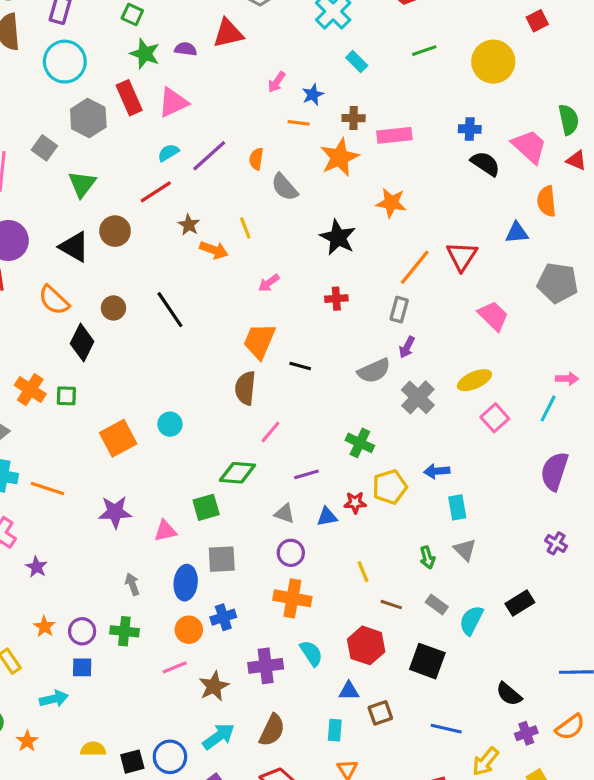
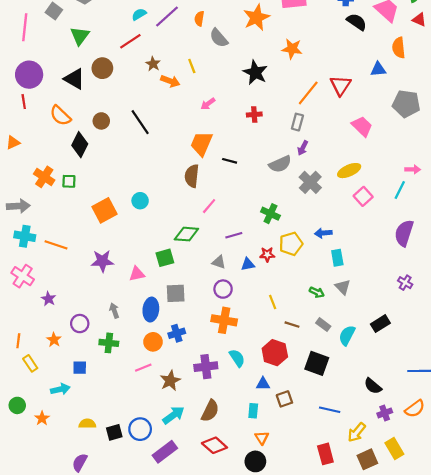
green arrow: (427, 558) -> (317, 292), turned -48
purple circle: (82, 631) -> (80, 324), moved

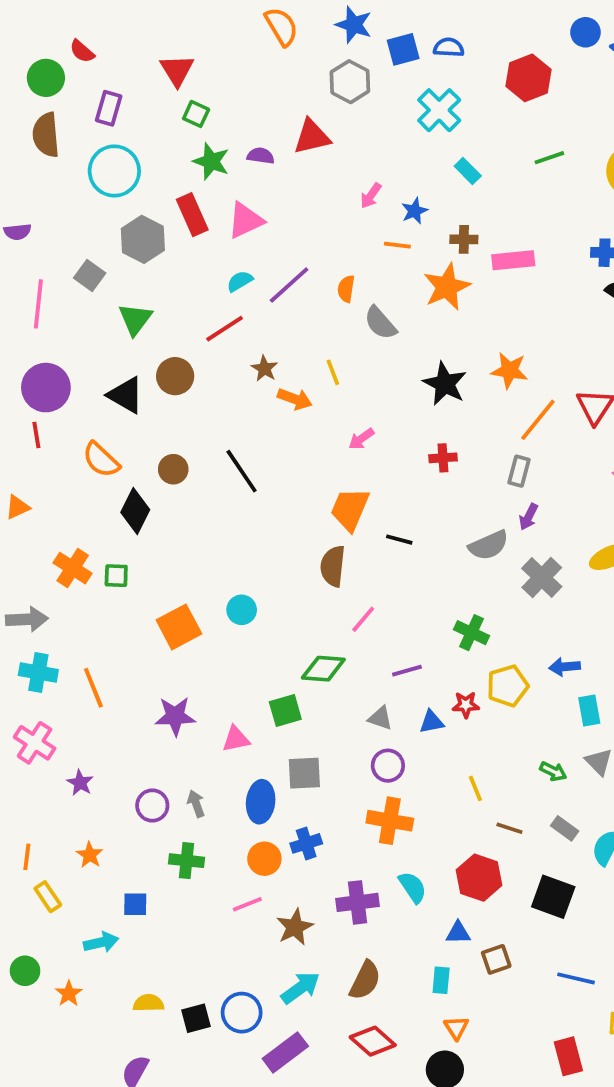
orange star: (292, 49) -> (509, 370), moved
orange line: (56, 245) -> (93, 688), turned 50
purple circle: (80, 324) -> (152, 806), moved

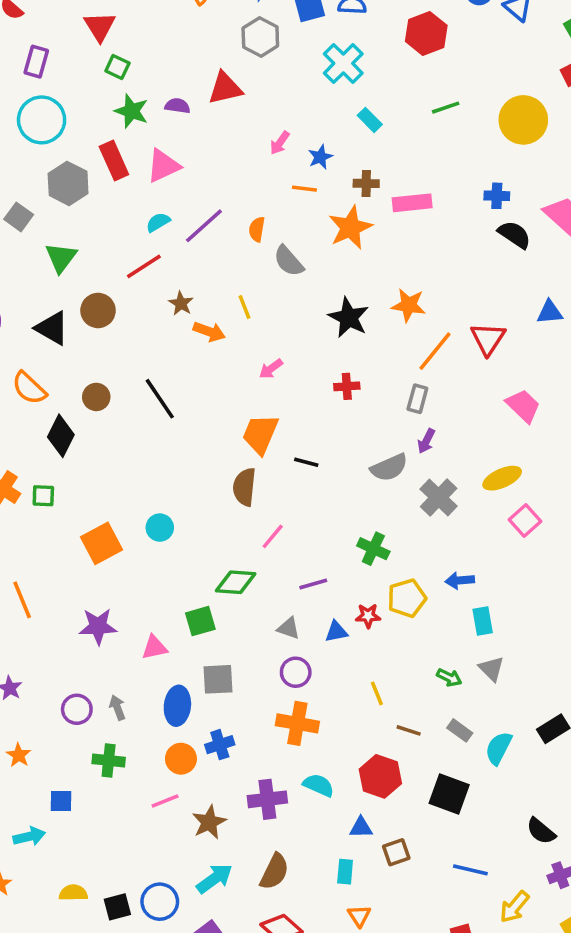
cyan semicircle: (413, 887) -> (319, 785), turned -32

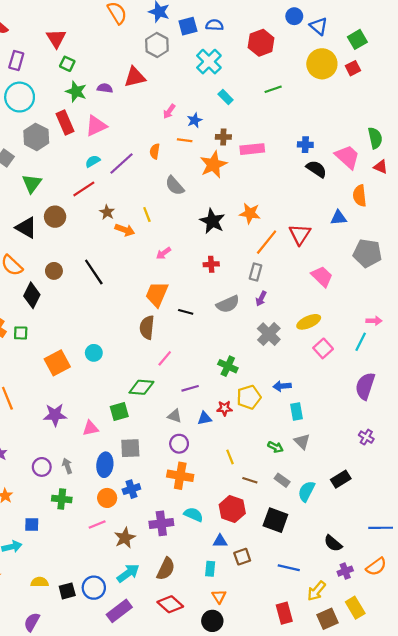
yellow circle: (523, 120) -> (322, 64), moved
orange semicircle: (257, 229) -> (155, 151), moved
gray semicircle: (389, 468) -> (228, 304), moved

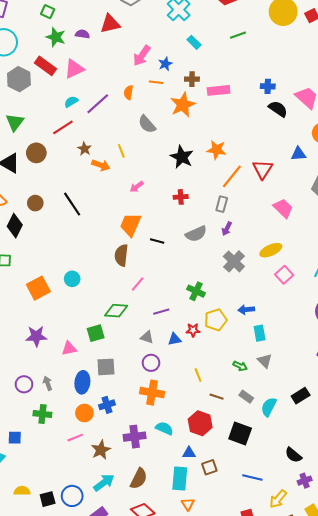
pink arrow: (169, 111) -> (142, 56), size x1.5
red rectangle: (65, 123) -> (46, 66), turned -30
cyan rectangle: (210, 569) -> (180, 479), size x1.6

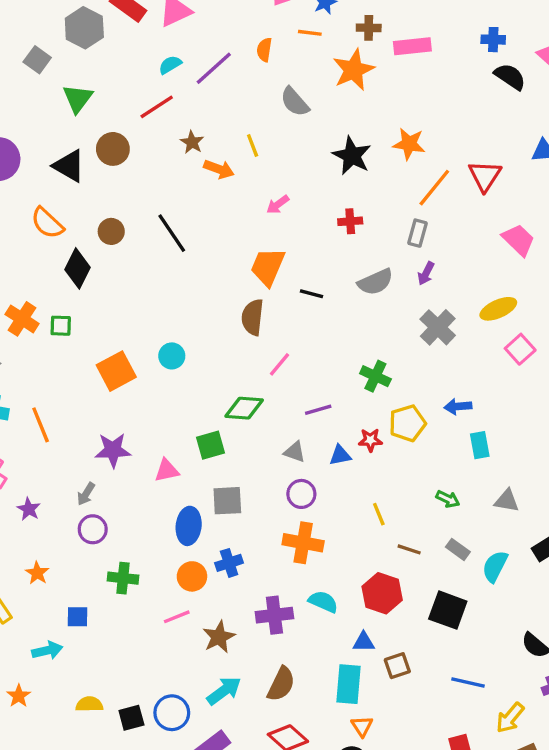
gray triangle: (265, 361) -> (507, 501), moved, turned -35
gray arrow: (48, 383) -> (86, 494), moved, turned -128

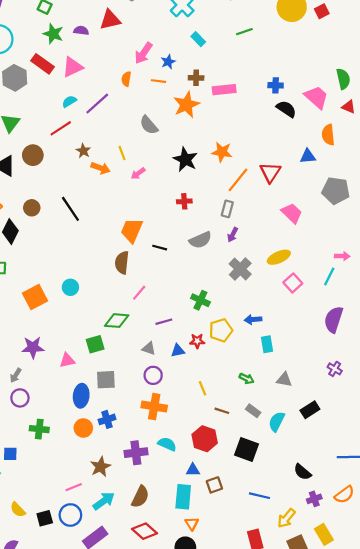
orange semicircle: (264, 50) -> (126, 79), moved
pink arrow: (278, 204) -> (138, 173), moved
pink line: (177, 617) -> (74, 487), moved
yellow semicircle: (89, 704) -> (18, 510), turned -133

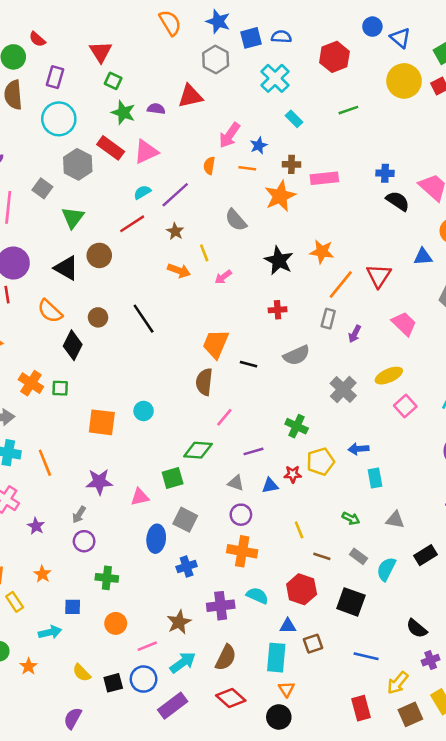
brown star: (83, 151) -> (175, 231), moved
purple arrow: (233, 235) -> (355, 334), moved
orange square: (35, 297) -> (102, 422), turned 35
gray square: (106, 380) -> (185, 520), turned 30
orange circle: (83, 428) -> (116, 623), moved

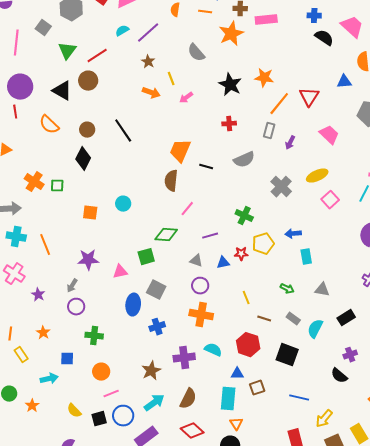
red line: (132, 224) -> (97, 56), moved
black diamond: (73, 345) -> (83, 159), moved
orange square: (102, 422) -> (90, 213), size x0.7
pink line: (147, 646) -> (111, 394), moved
purple cross: (431, 660) -> (350, 355), moved

